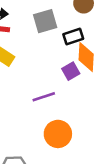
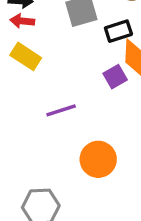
purple line: (44, 97) -> (61, 110), moved

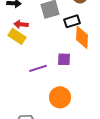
red arrow: (22, 21) -> (21, 24), moved
purple square: (115, 77) -> (64, 59), moved, turned 32

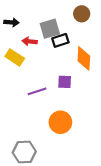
black rectangle: (72, 21) -> (60, 40), moved
red arrow: (21, 24) -> (30, 41), moved

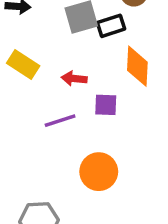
black rectangle: (60, 40) -> (111, 26), moved
red arrow: (30, 41) -> (74, 79), moved

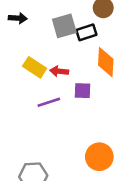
yellow rectangle: (23, 64) -> (35, 67), moved
orange circle: (99, 172) -> (99, 157), moved

